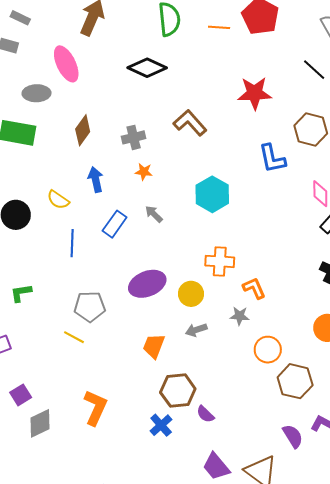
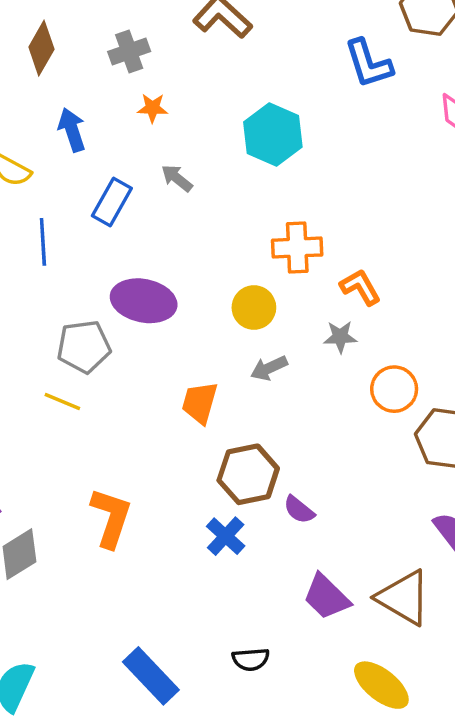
purple ellipse: (147, 284) -> (144, 301), moved, turned 39

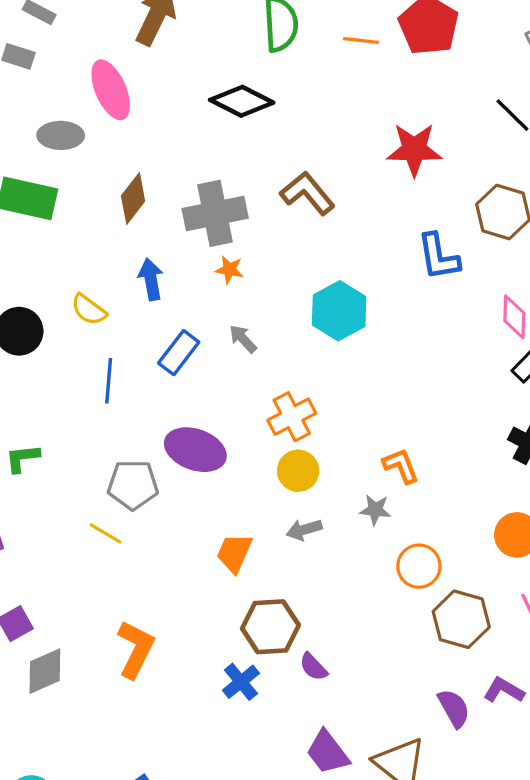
gray cross: (129, 51) -> (215, 213), size x1.6
orange cross: (297, 248) -> (292, 417), moved, turned -33

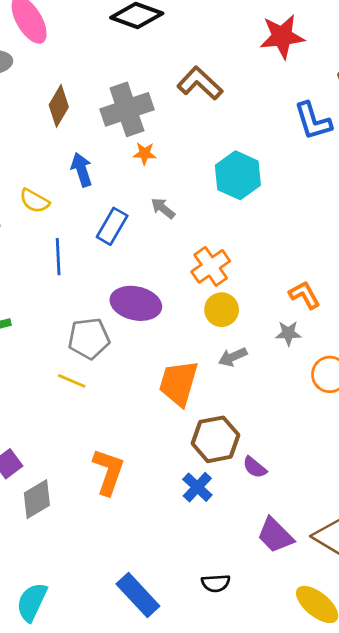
orange trapezoid: (234, 553) -> (178, 383), size x1.4

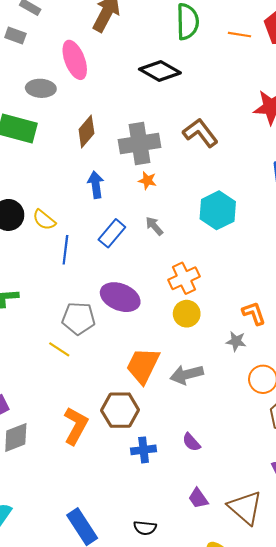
yellow semicircle: (34, 201) -> (44, 220), moved
gray arrow: (233, 357) -> (187, 374), moved, size x1.4
brown hexagon: (215, 439) -> (120, 410), moved
blue cross: (197, 487) -> (144, 450), turned 30
purple trapezoid: (275, 535) -> (198, 498), size x0.7

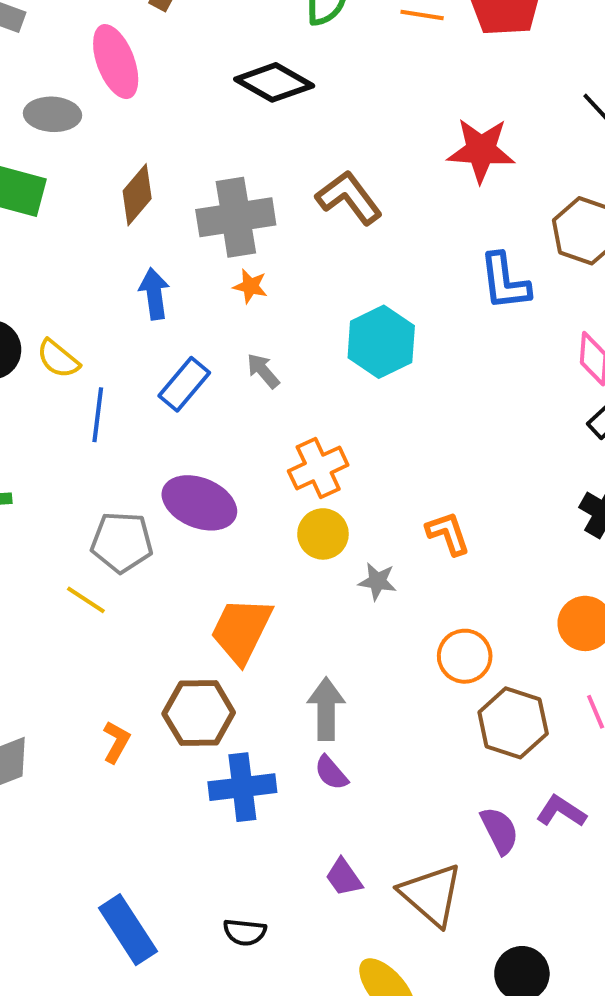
gray star: (236, 341) -> (377, 581), moved
gray arrow: (187, 374) -> (326, 709), moved, turned 104
orange L-shape: (76, 426) -> (116, 742), size x0.6
blue cross: (144, 450) -> (242, 787), size x1.4

